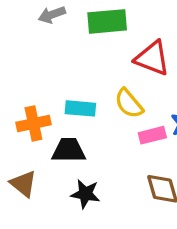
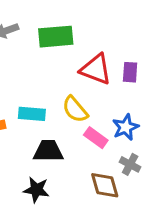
pink rectangle: (152, 135) -> (96, 138), turned 50
black trapezoid: (69, 150) -> (48, 151), moved

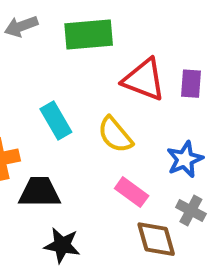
cyan rectangle: (32, 114) -> (56, 120), moved, turned 55
pink rectangle: (96, 138) -> (132, 192), moved
black trapezoid: (48, 151) -> (40, 192), moved

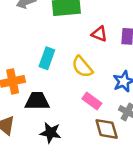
red triangle: (144, 80) -> (99, 34), size x0.6
cyan rectangle: (56, 120) -> (47, 58), turned 50

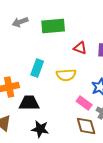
yellow semicircle: (82, 67) -> (66, 75), turned -54
pink rectangle: (92, 101) -> (84, 103), moved

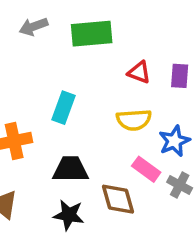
yellow semicircle: (66, 75) -> (134, 120), moved
black trapezoid: (29, 103) -> (70, 169), moved
brown diamond: (86, 126) -> (118, 199), moved

